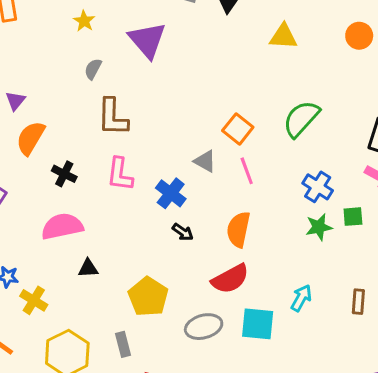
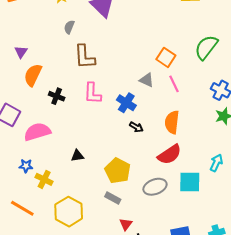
pink semicircle: (62, 226) -> (37, 132), moved
gray rectangle: (123, 344) -> (113, 198), moved, turned -42

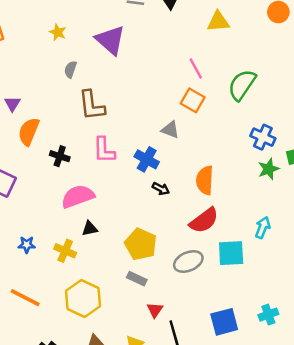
pink line: (174, 84) -> (196, 69), moved
pink semicircle: (37, 132) -> (78, 196), moved
yellow cross: (44, 179) -> (65, 251), moved

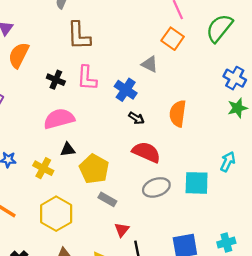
black cross: (60, 156) -> (56, 80), moved
red semicircle: (204, 220) -> (146, 152), moved, turned -124
yellow pentagon: (141, 244) -> (94, 169), moved

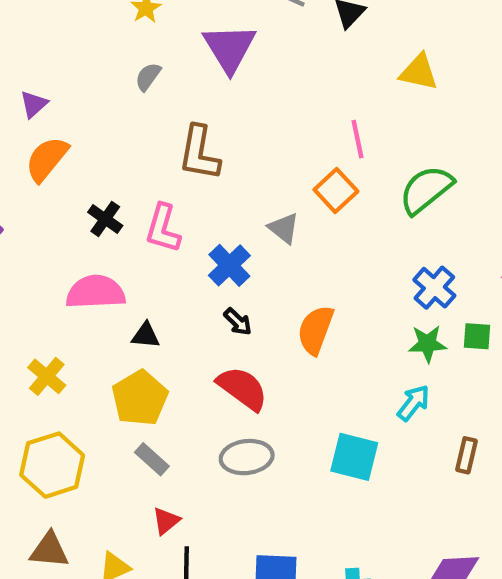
brown L-shape: (79, 36) -> (199, 153), moved
black triangle: (68, 150) -> (146, 335), moved
cyan arrow: (228, 162) -> (413, 403), moved
cyan square: (197, 183) -> (354, 457), moved

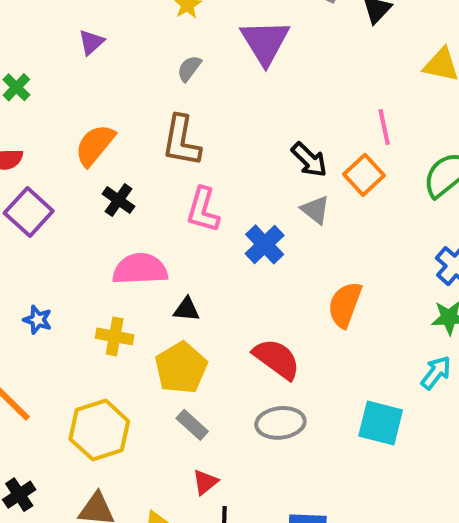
purple triangle: (34, 104) -> (91, 42), moved
brown L-shape: (199, 153) -> (181, 141), moved
black cross: (105, 219) -> (119, 200), moved
black arrow: (238, 322) -> (309, 160), moved, size x1.4
yellow cross: (47, 376) -> (115, 336), moved, turned -30

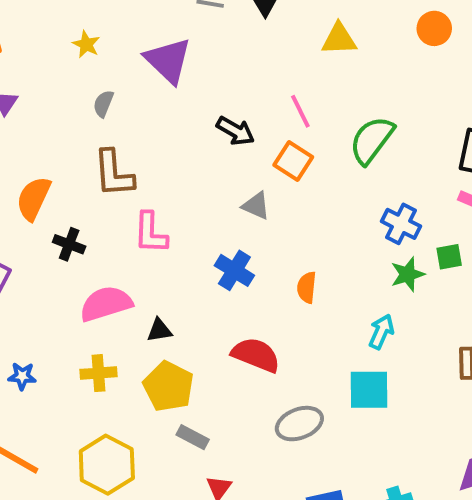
black arrow: (309, 160) -> (235, 131), moved
blue cross: (265, 244) -> (234, 270), moved
orange semicircle: (345, 305) -> (307, 287), size x0.7
cyan arrow: (436, 373) -> (381, 332), moved
gray ellipse: (280, 423) -> (299, 424), moved

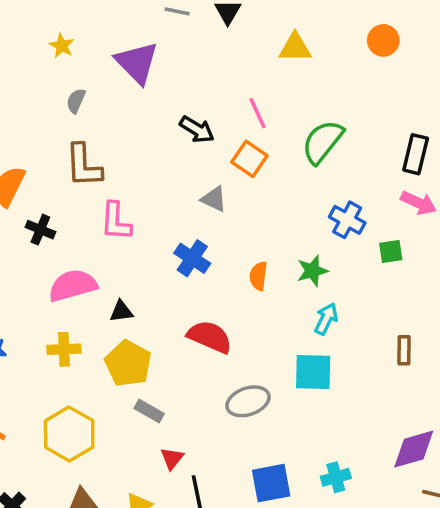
green star: (408, 274) -> (312, 271), moved

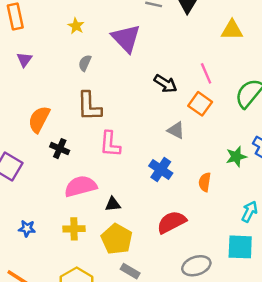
green star: (312, 271) -> (236, 157), moved
red semicircle: (210, 337) -> (171, 222), turned -52

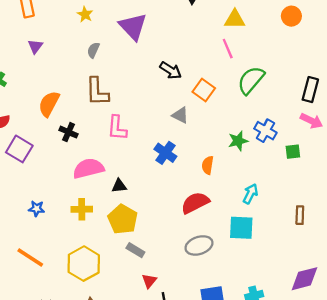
pink line: (206, 73) -> (228, 49), moved
red semicircle: (171, 222) -> (195, 203), moved

